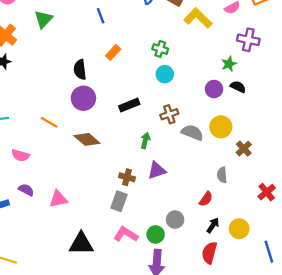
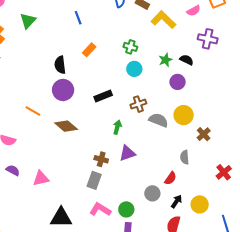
green star: (229, 64) -> (165, 60), moved
black semicircle: (238, 87) -> (187, 60), moved
gray circle: (175, 220) -> (152, 193), moved

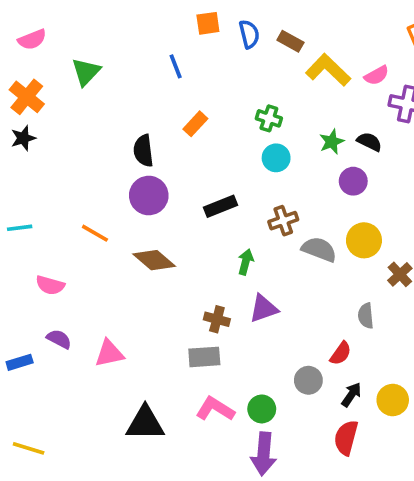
pink semicircle: (194, 11) -> (377, 75), moved
gray rectangle: (94, 180) -> (204, 357), turned 66

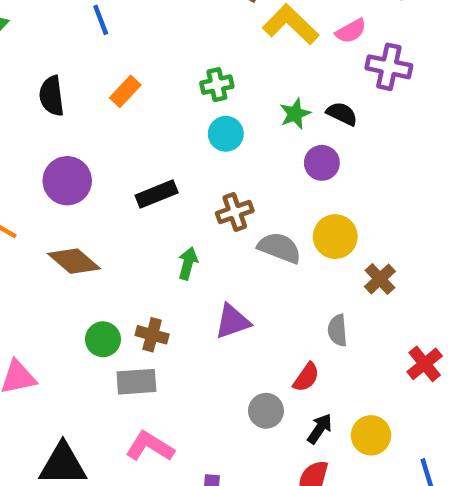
green cross: (269, 118) -> (217, 85), turned -30
black semicircle: (143, 151) -> (52, 96), moved
purple triangle: (264, 309) -> (233, 321), moved
green circle: (262, 409) -> (103, 339), moved

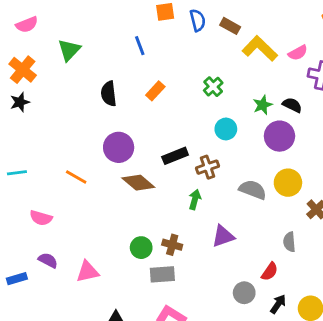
green cross: (217, 85) -> (213, 87), turned -30
cyan circle: (226, 134) -> (226, 129), moved
purple circle: (322, 163) -> (279, 136), size x1.4
brown cross: (235, 212) -> (208, 167), moved
brown diamond: (74, 261) -> (138, 183), moved

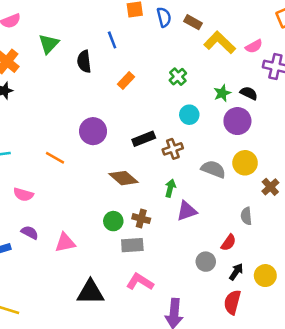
black semicircle: (109, 94) -> (84, 61), moved
brown diamond: (138, 183) -> (123, 178), moved
green arrow: (195, 200) -> (170, 188), moved

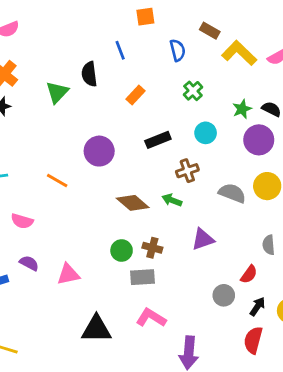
blue semicircle: (164, 17) -> (178, 50), moved
green triangle: (49, 44) -> (57, 92), moved
black rectangle: (144, 139) -> (158, 140), moved
green arrow: (170, 188) -> (172, 200), moved, turned -84

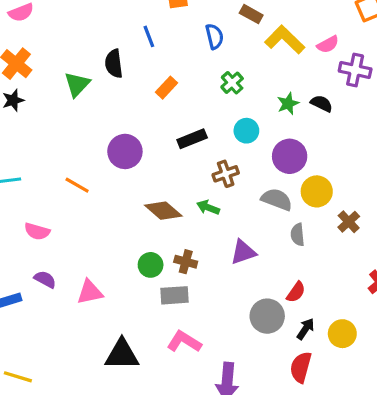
purple circle: (259, 140) -> (290, 156), moved
gray semicircle: (269, 245) -> (298, 235), moved
gray circle: (224, 295) -> (267, 316), size x1.4

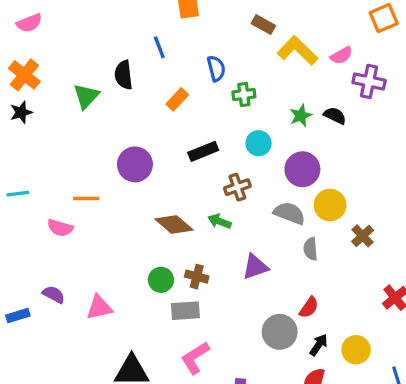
blue semicircle: (214, 36) -> (216, 68), moved
green cross: (232, 83) -> (244, 94), turned 35
orange line: (77, 185) -> (86, 199), turned -30
pink semicircle: (37, 231) -> (60, 228), moved
pink L-shape: (184, 342) -> (195, 358), turned -64

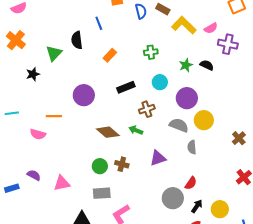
blue semicircle: (216, 68) -> (141, 11), moved
black star: (21, 112) -> (33, 74), moved
brown cross: (363, 236) -> (239, 138), moved
gray rectangle: (185, 311) -> (102, 193), moved

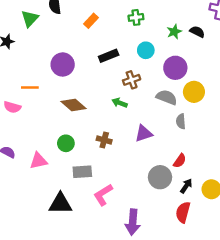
brown diamond: (108, 132) -> (74, 105), moved
green circle: (100, 166) -> (66, 143), moved

